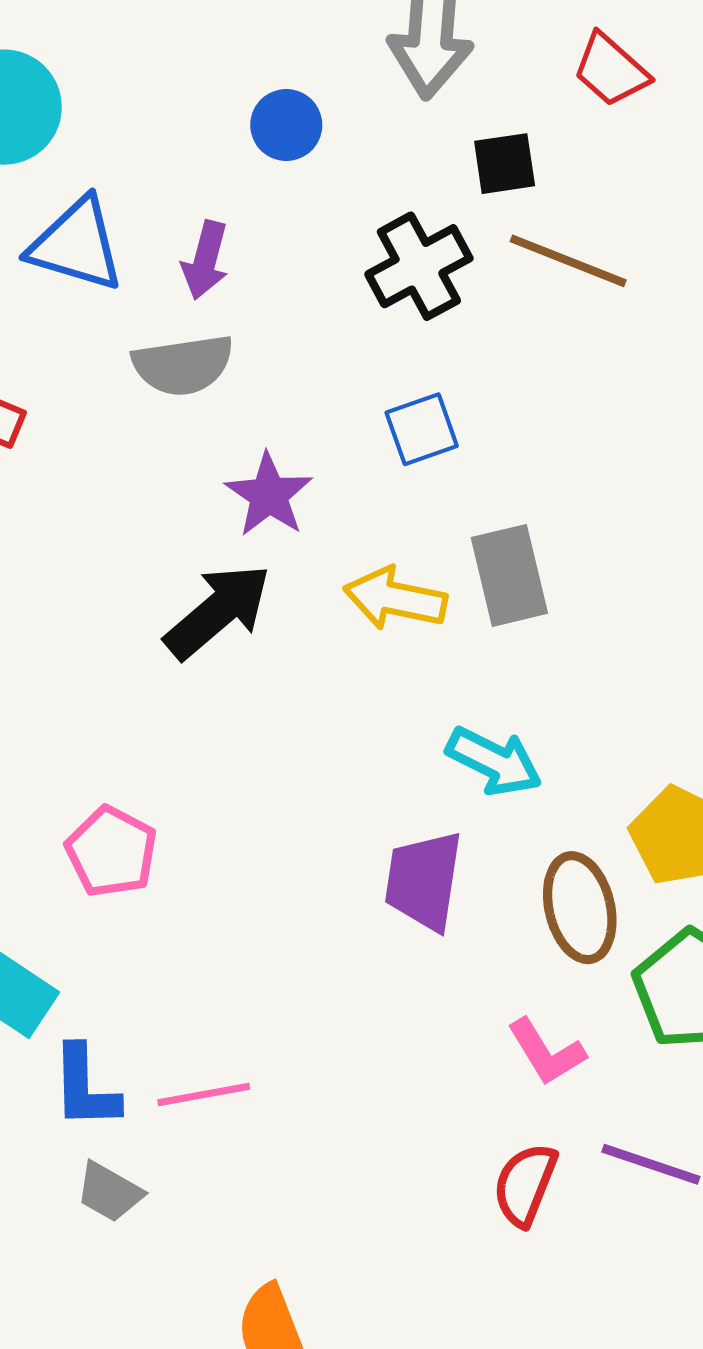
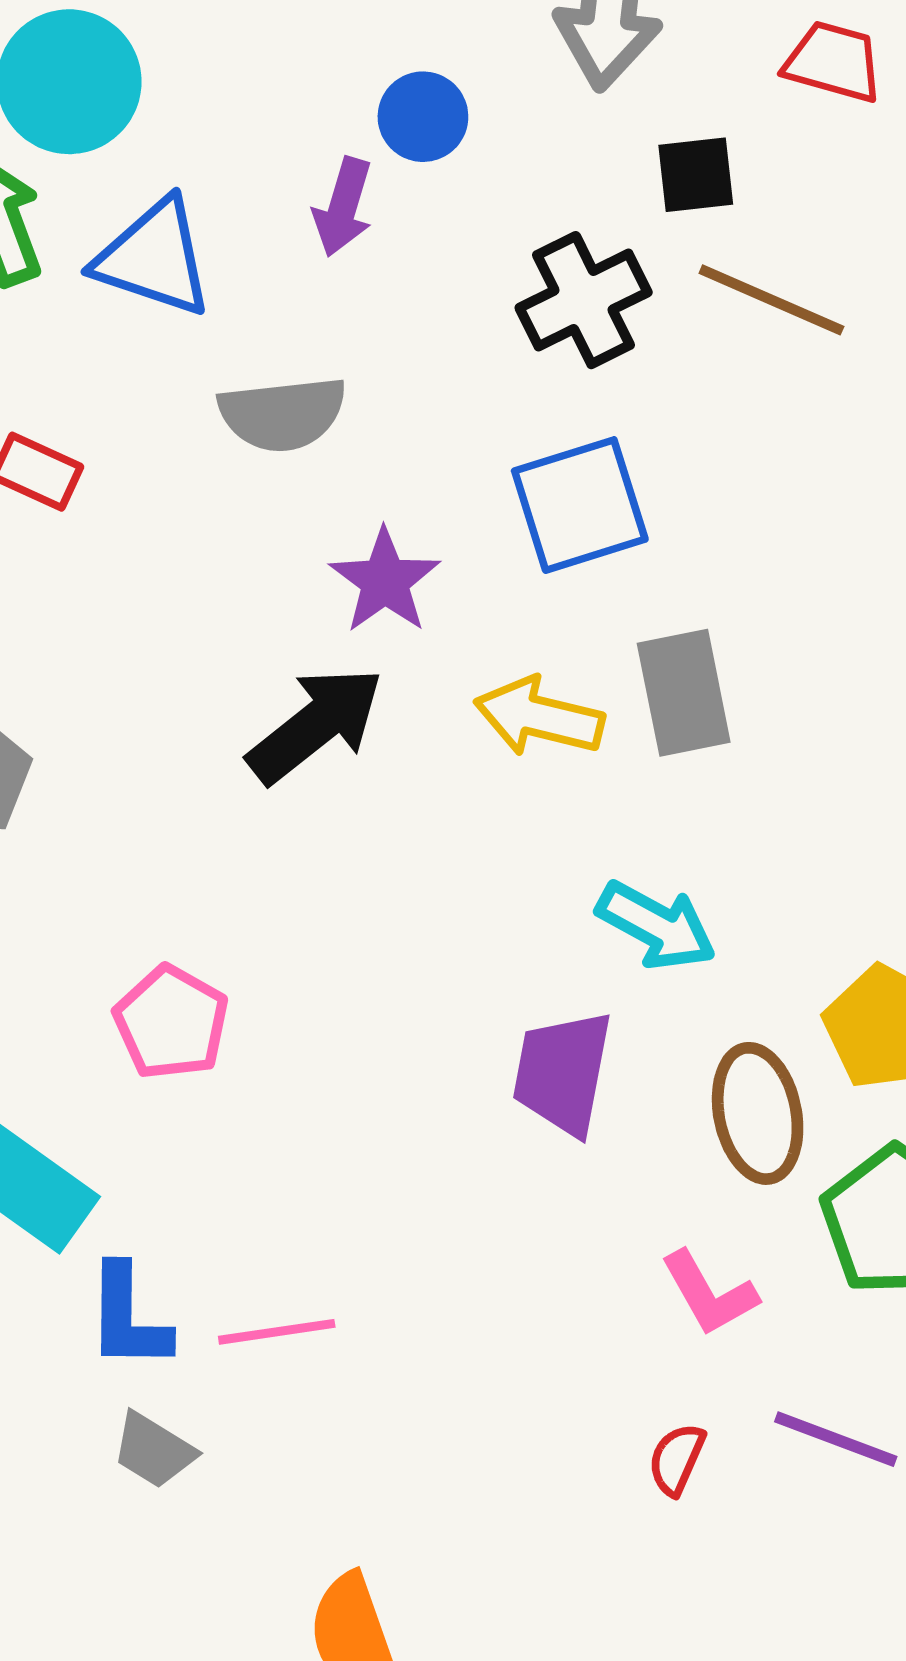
red trapezoid: (611, 70) -> (833, 62), turned 152
purple arrow: (205, 260) -> (343, 207), moved
blue square: (422, 429) -> (580, 505), size x1.5
red semicircle: (525, 1185) -> (677, 1459), size x0.7

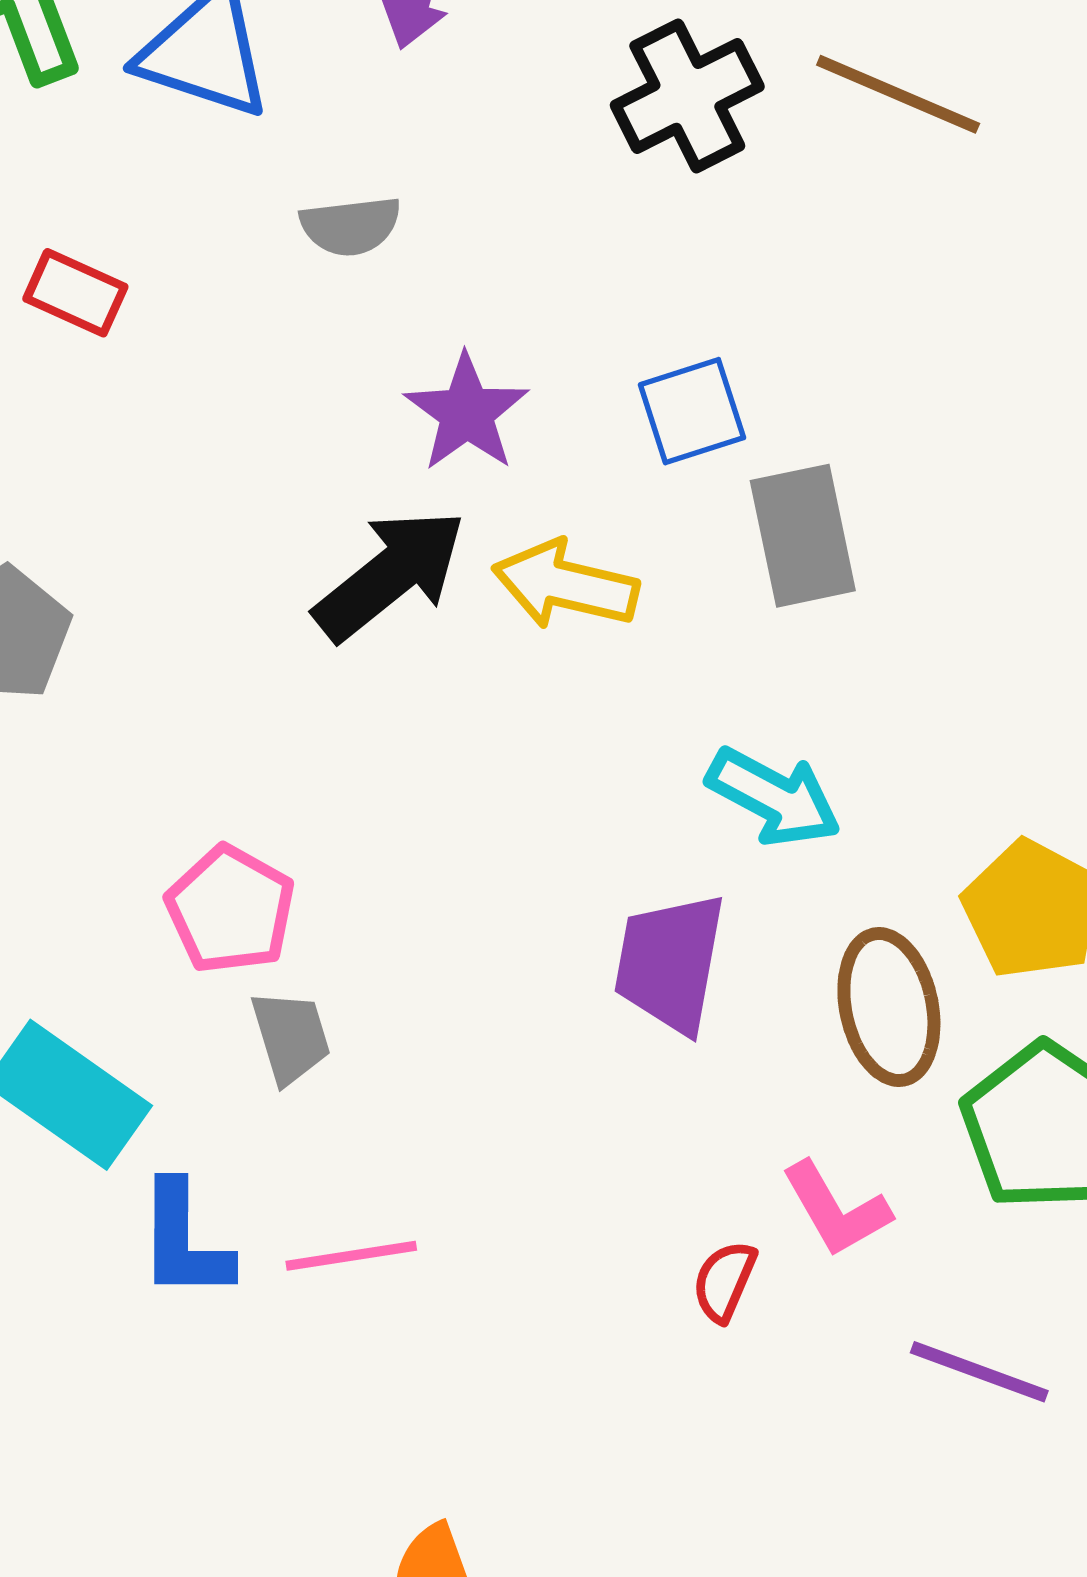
gray semicircle: (283, 414) -> (351, 226), size x0.7
blue square: (580, 505) -> (692, 411), moved, size x0.7
yellow arrow: (539, 717) -> (565, 585), moved
gray trapezoid: (154, 1450) -> (291, 1037), moved, turned -138
red semicircle: (677, 1459) -> (724, 1281), moved

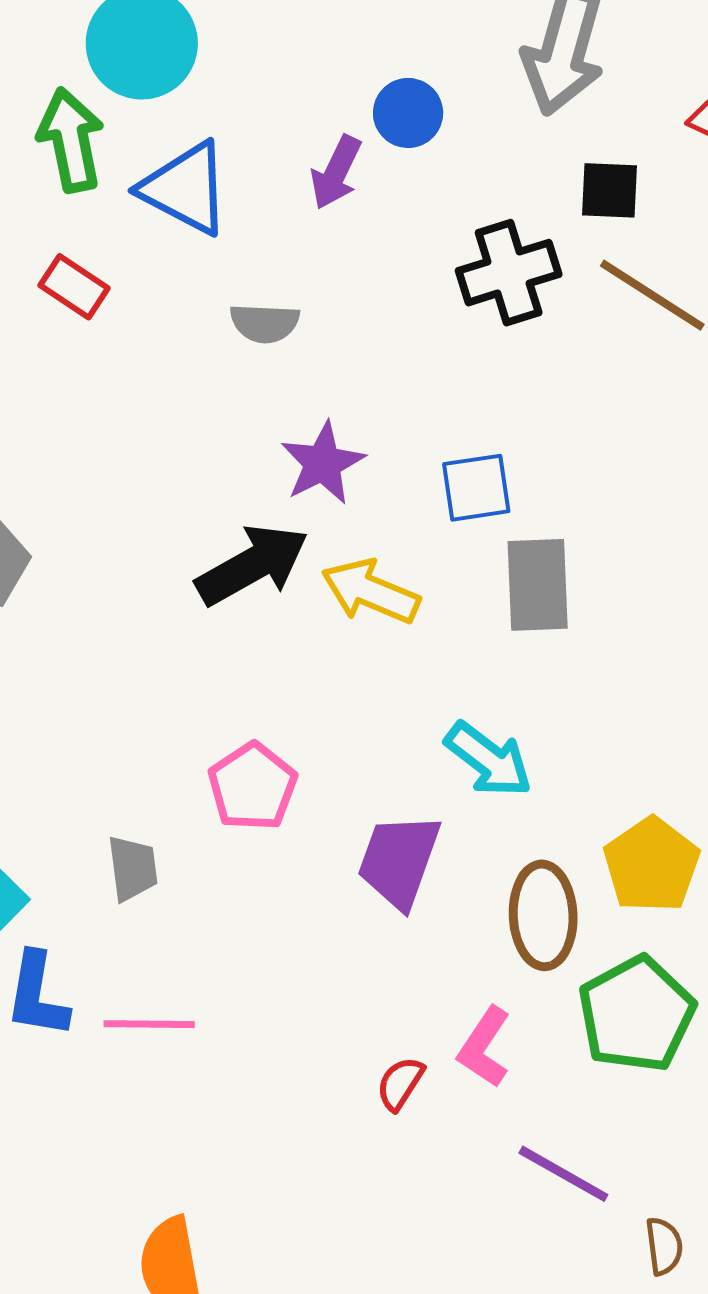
red rectangle: (75, 293) -> (74, 287), moved
pink pentagon: (231, 910) -> (253, 787), moved
pink L-shape: (836, 1209) -> (484, 1047), turned 54

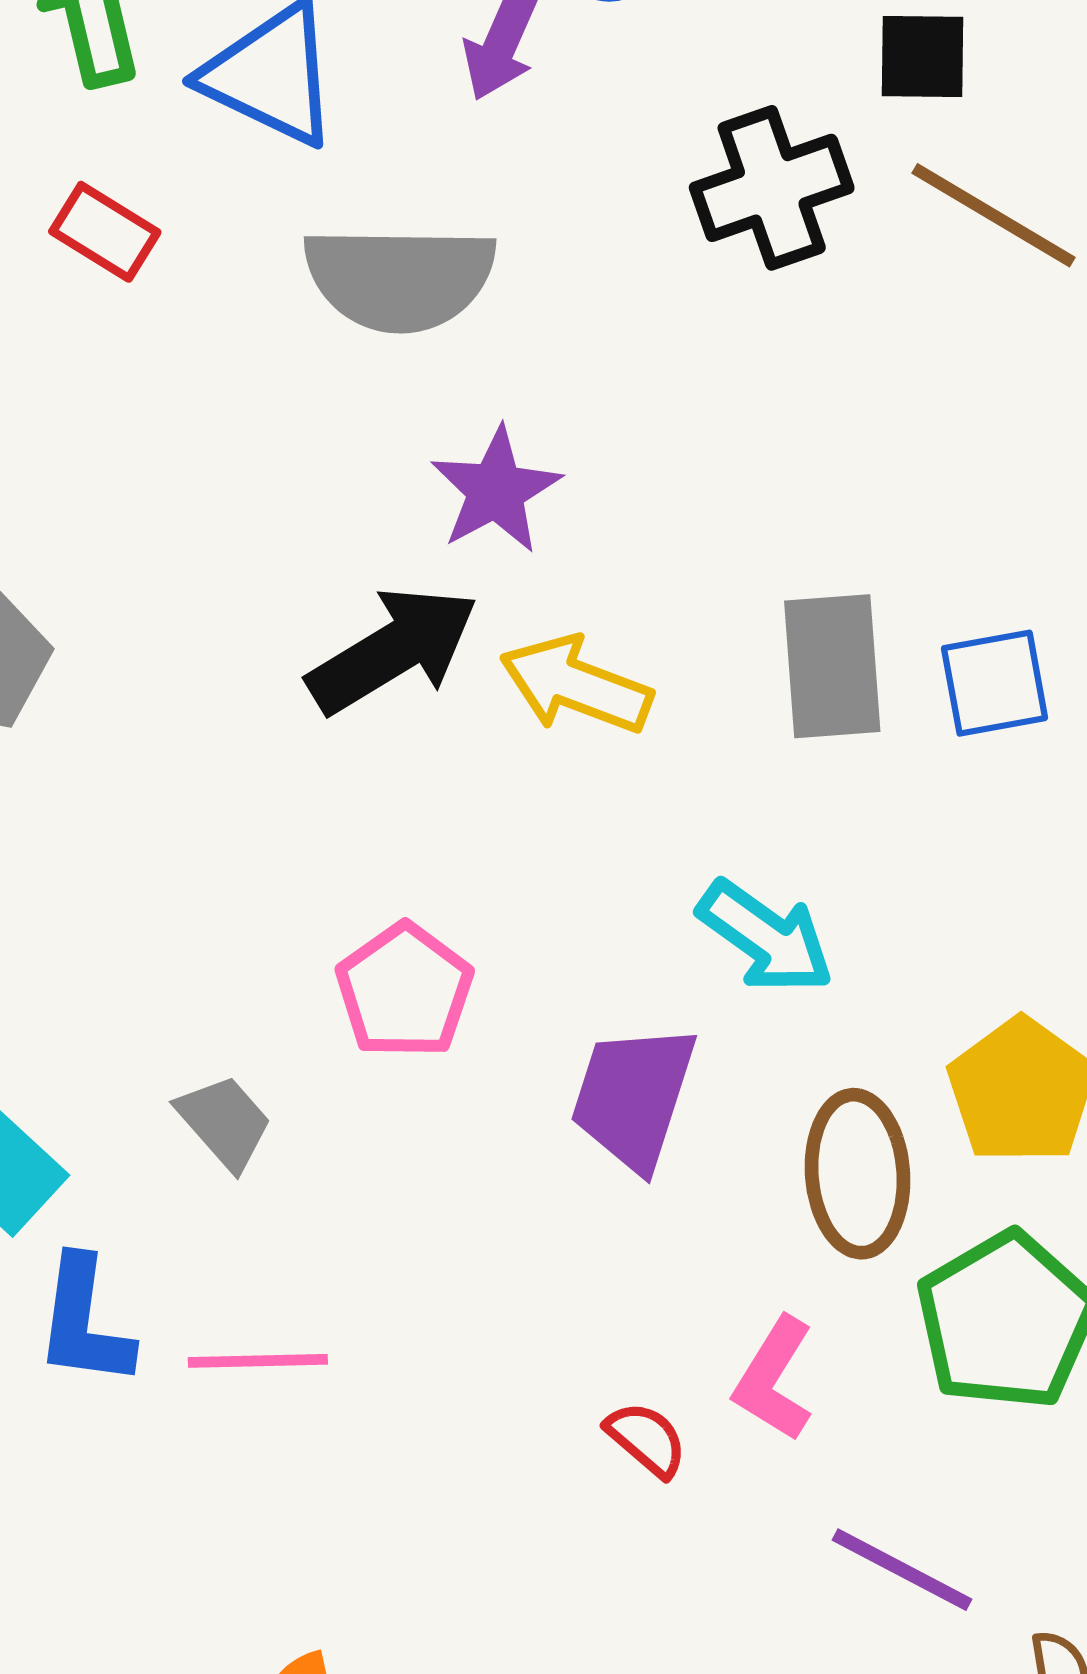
gray semicircle: (265, 323) -> (400, 278), size x1.8
blue square: (476, 488) -> (995, 683), moved
gray trapezoid: (133, 868) -> (224, 1122), turned -32
red semicircle: (400, 1083) -> (647, 1439), turned 100

